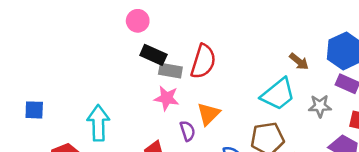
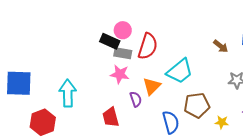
pink circle: (138, 21) -> (123, 30), moved
cyan trapezoid: (278, 94) -> (180, 71), moved
blue square: (34, 110) -> (19, 83), size x1.8

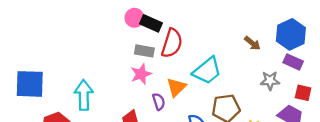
pink circle: (123, 30) -> (134, 18), moved
black rectangle: (110, 41) -> (151, 23), moved
pink star: (120, 74) -> (141, 74), turned -30

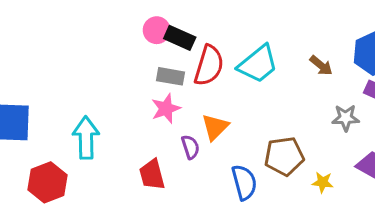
cyan trapezoid: (207, 71) -> (258, 64), moved

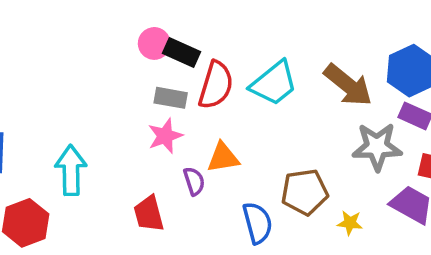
brown arrow: (321, 66) -> (348, 85), size x1.8
gray star: (346, 118) -> (377, 147), size x1.5
orange triangle: (215, 127) -> (223, 158), turned 36

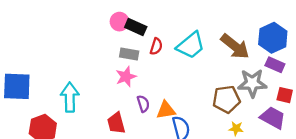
red semicircle: (216, 85) -> (156, 46), size x0.6
orange triangle: (223, 158) -> (166, 110), moved
brown pentagon: (305, 192) -> (226, 99), moved

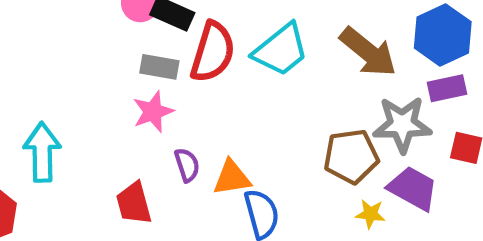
red semicircle: (156, 46) -> (213, 52), size x1.8
purple rectangle: (275, 65) -> (447, 88), turned -36
purple trapezoid: (273, 118) -> (413, 188), moved

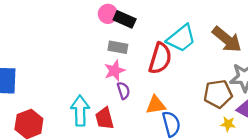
red semicircle: (213, 52) -> (160, 58), moved
cyan arrow: (42, 152) -> (80, 111), moved
purple semicircle: (187, 165) -> (123, 91), moved

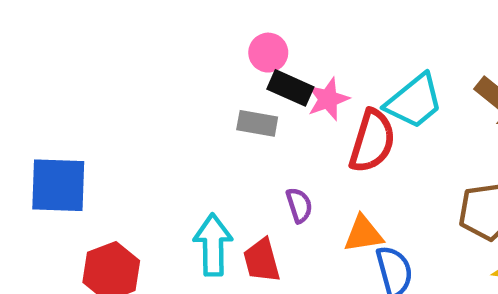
black rectangle: (125, 19) -> (290, 88), moved
gray rectangle: (118, 47) -> (257, 123), moved
pink star: (115, 71) -> (328, 99), moved

